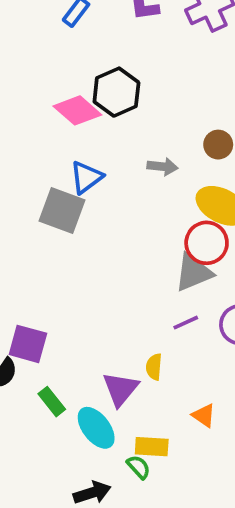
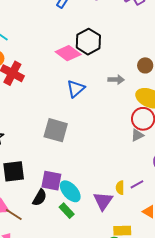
gray square: (62, 211) -> (56, 130), moved
gray triangle: (193, 272) -> (137, 135), size x0.6
purple line: (186, 323) -> (137, 184), moved
cyan ellipse: (96, 428) -> (70, 191), moved

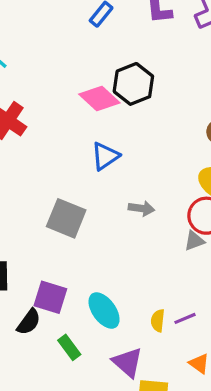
gray arrow: (116, 80) -> (141, 208), moved
cyan ellipse: (70, 191) -> (104, 311), moved
purple triangle: (103, 201) -> (128, 362), moved, turned -30

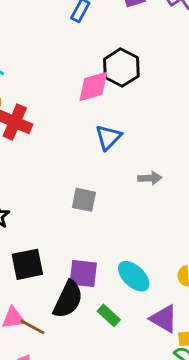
pink diamond: (99, 99) -> (93, 87), turned -48
gray square: (66, 218) -> (84, 200), size x0.7
black semicircle: (29, 322) -> (68, 299), size x1.5

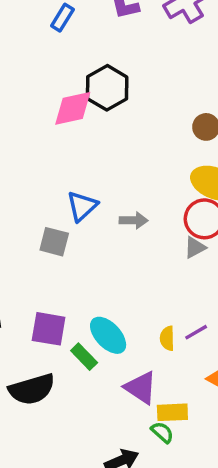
blue triangle: (108, 137) -> (82, 206), moved
black semicircle: (68, 299) -> (32, 389), moved, turned 45
green rectangle: (109, 315) -> (84, 357), moved

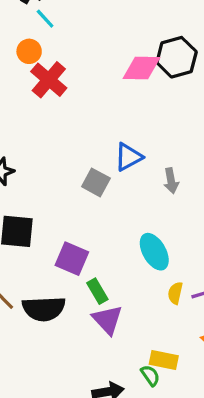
gray arrow: (134, 220) -> (171, 181), turned 65
cyan ellipse: (108, 335) -> (154, 252), moved
purple triangle: (141, 388) -> (108, 320), moved

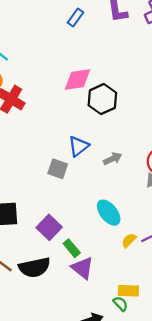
black hexagon: (177, 57) -> (102, 99), moved
gray arrow: (171, 181) -> (113, 159), turned -96
purple square: (72, 259) -> (49, 227), turned 30
yellow semicircle: (175, 293) -> (129, 240), turned 42

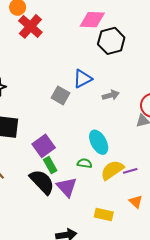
yellow semicircle: (129, 240) -> (112, 170), size x1.6
green rectangle: (72, 248) -> (50, 165), moved
black semicircle: (34, 267) -> (42, 182), moved, turned -132
green semicircle: (120, 304) -> (85, 163), moved, turned -48

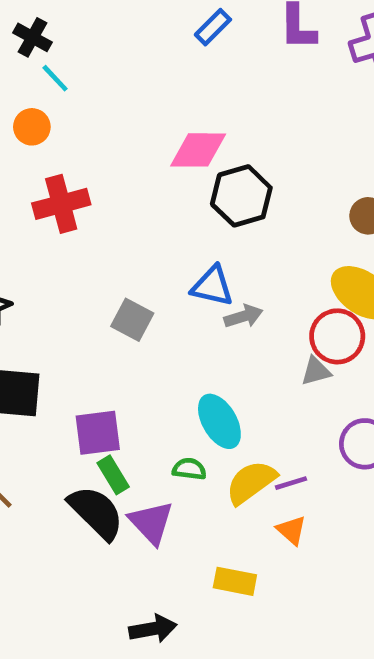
red cross: (30, 26) -> (61, 204), moved, turned 35
blue triangle: (83, 79) -> (212, 286), moved, turned 42
purple square: (44, 146) -> (98, 433), turned 30
orange triangle: (136, 202) -> (291, 530), moved

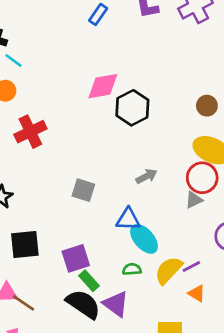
blue triangle: (212, 286) -> (128, 219), moved

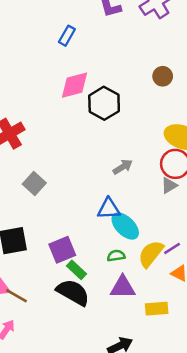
blue rectangle: (98, 14) -> (67, 36), moved
brown circle: (207, 106) -> (163, 76), moved
gray square: (83, 190) -> (34, 184), moved, turned 30
purple triangle: (116, 304) -> (123, 287), moved, turned -32

